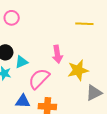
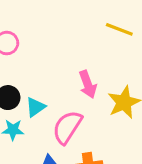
yellow line: (84, 24) -> (119, 29), turned 30

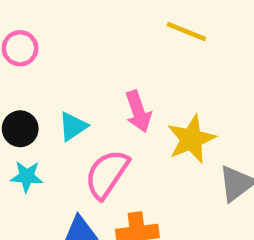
cyan triangle: (35, 107) -> (73, 126), moved

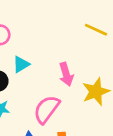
cyan triangle: (73, 126) -> (21, 64), moved

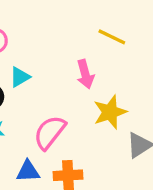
pink arrow: (66, 74) -> (85, 74), moved

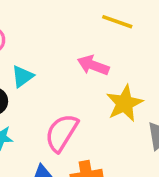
pink arrow: (85, 74) -> (93, 65), turned 132

